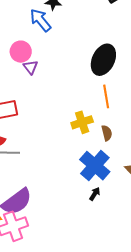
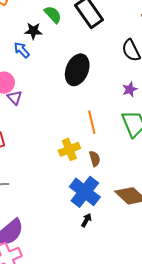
blue arrow: (41, 20) -> (22, 50), size x0.7
black ellipse: (103, 60) -> (77, 70), moved

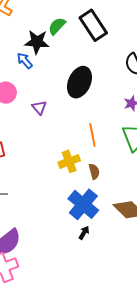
green semicircle: (53, 15) -> (57, 26), turned -96
black star: (33, 31) -> (37, 42), size x1.4
purple triangle: (15, 98) -> (39, 108), moved

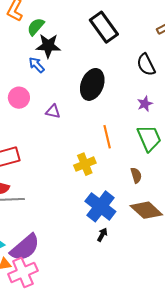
green semicircle: (57, 26) -> (36, 27), moved
purple triangle: (39, 108) -> (53, 111), turned -35
brown semicircle: (94, 171) -> (136, 175), moved

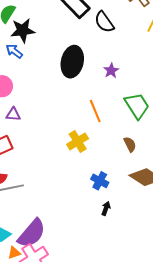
black semicircle: (146, 65) -> (104, 22), moved
purple star: (145, 104) -> (111, 71), moved
purple triangle: (53, 111) -> (13, 114), moved
blue cross: (100, 206) -> (100, 181), size x0.6

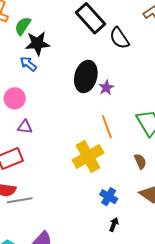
purple star: (111, 71) -> (106, 88), moved
yellow cross: (78, 141) -> (88, 156), size x1.4

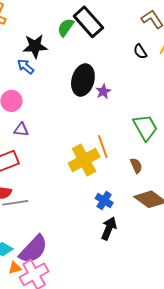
green semicircle: (23, 26) -> (66, 27), moved
black semicircle: (119, 38) -> (140, 51), moved, size x0.7
orange line: (107, 127) -> (103, 147), moved
black arrow: (114, 224) -> (109, 228), size x1.6

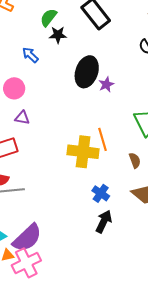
green semicircle: (66, 27) -> (48, 18), moved
black star: (35, 46) -> (58, 35), moved, size x0.7
yellow cross: (84, 160) -> (83, 152), turned 32

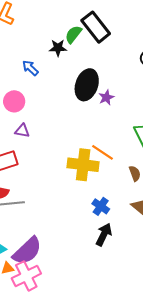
green semicircle: (48, 18) -> (73, 34), moved
orange line: (102, 139) -> (102, 152), turned -40

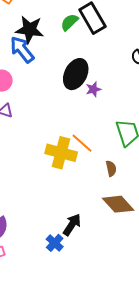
black star: (58, 48) -> (30, 30), moved, size x1.6
blue arrow: (30, 68) -> (22, 50), size x1.6
blue cross: (101, 206) -> (55, 243), moved

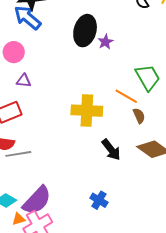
orange line: (82, 143) -> (126, 96), moved
black arrow: (72, 225) -> (111, 150), moved, turned 120

